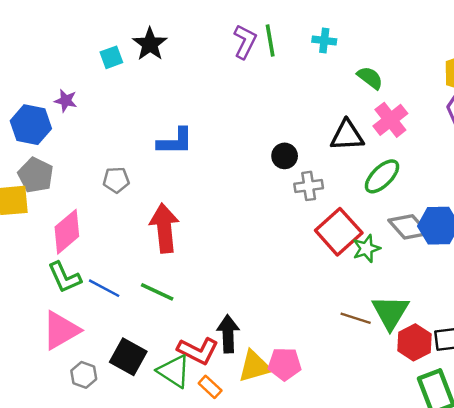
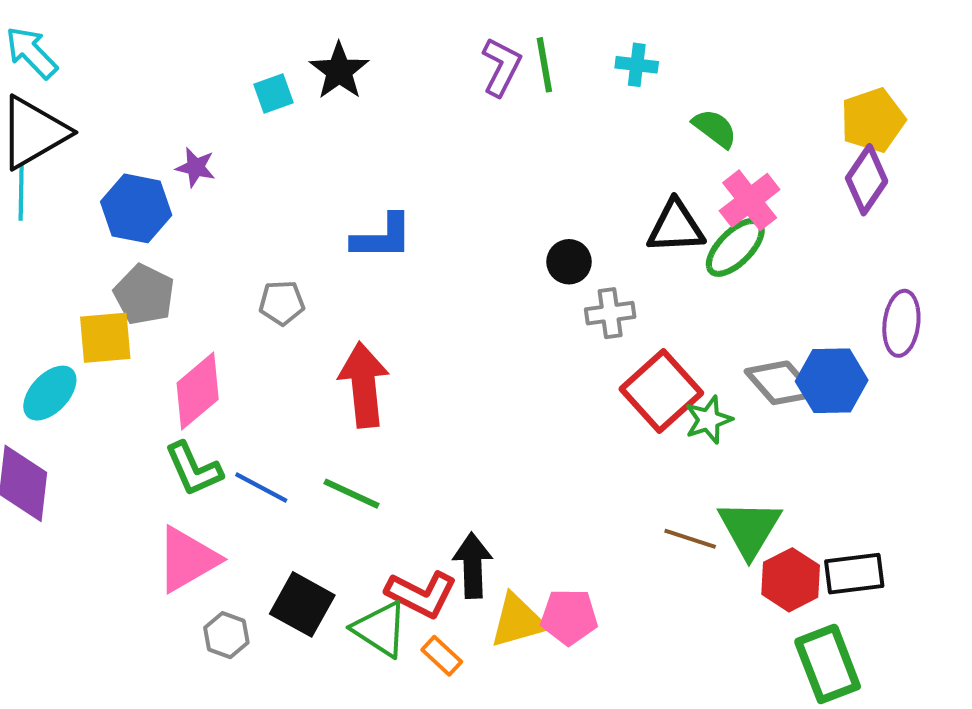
green ellipse: (382, 176) -> (735, 247), moved

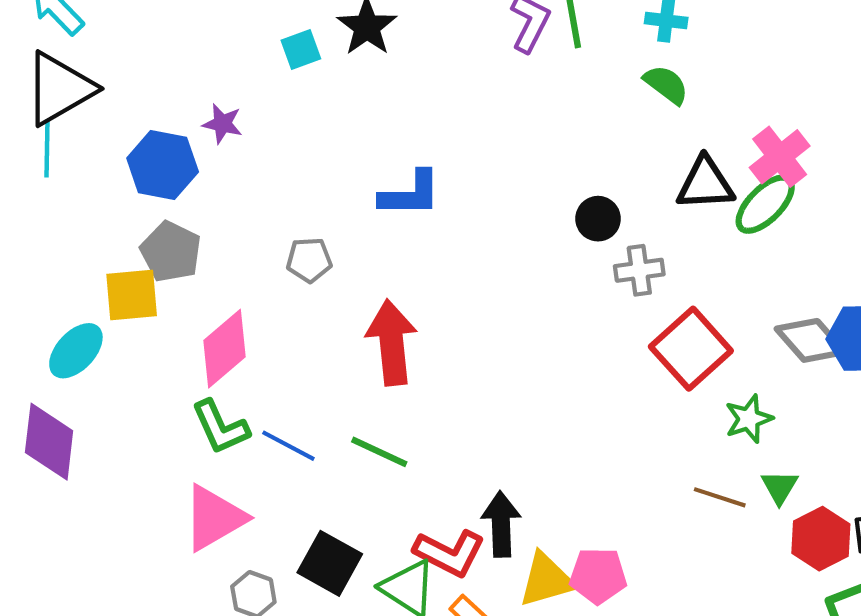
green semicircle: (715, 128) -> (666, 85), moved
green star: (709, 420) -> (749, 419), moved
green triangle: (750, 529) -> (780, 487), size x0.6

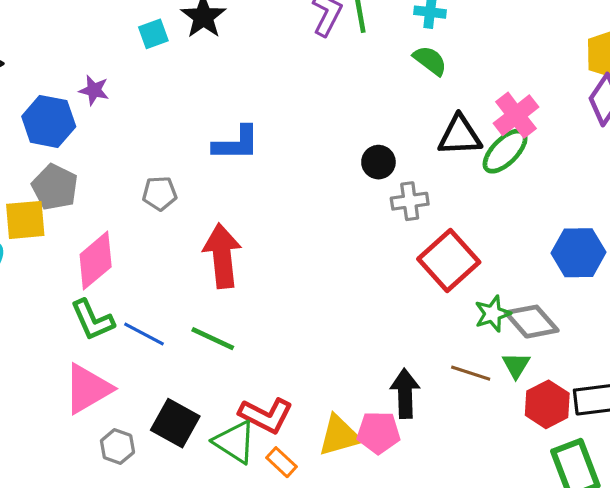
gray diamond: (811, 340) -> (532, 322), moved
black arrow: (501, 524) -> (405, 393), moved

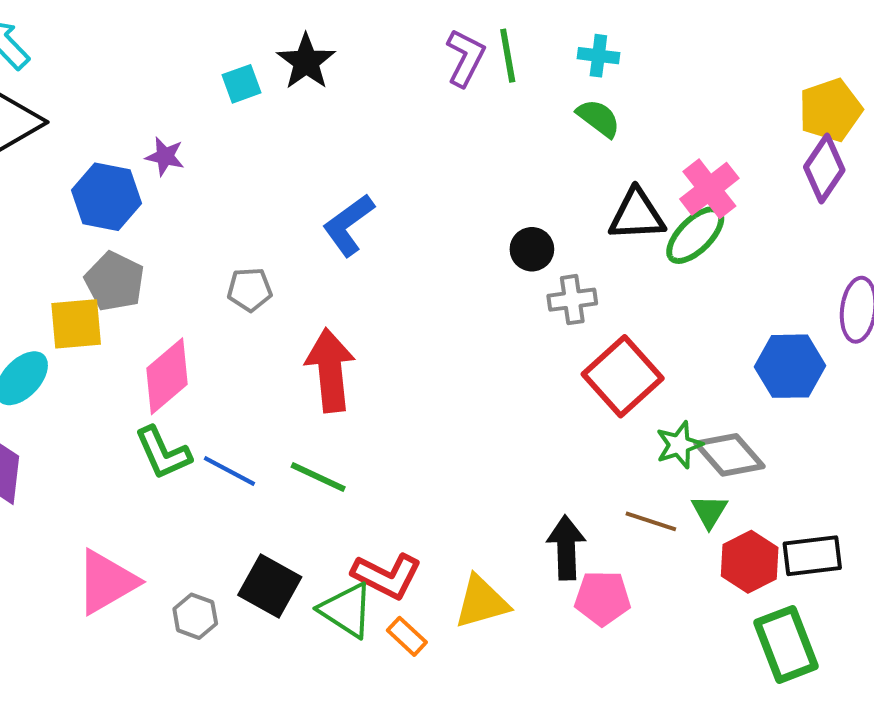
blue L-shape: (236, 143) -> (348, 225), turned 144
pink triangle: (88, 389) -> (106, 582), moved
pink pentagon: (378, 432) -> (602, 598), moved

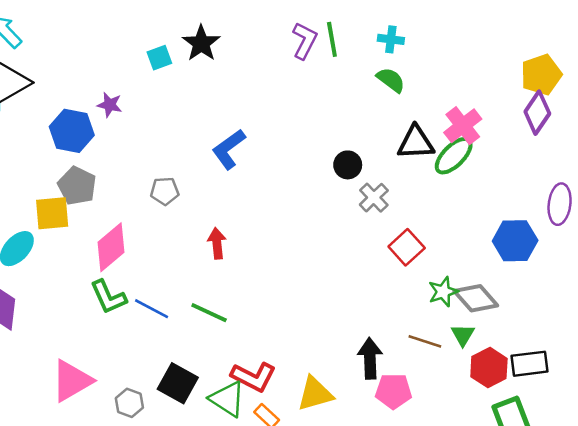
gray cross: (572, 300) -> (374, 198), turned -36
red arrow: (330, 370) -> (217, 243), size x0.6
red square: (623, 376) -> (407, 247), size x0.7

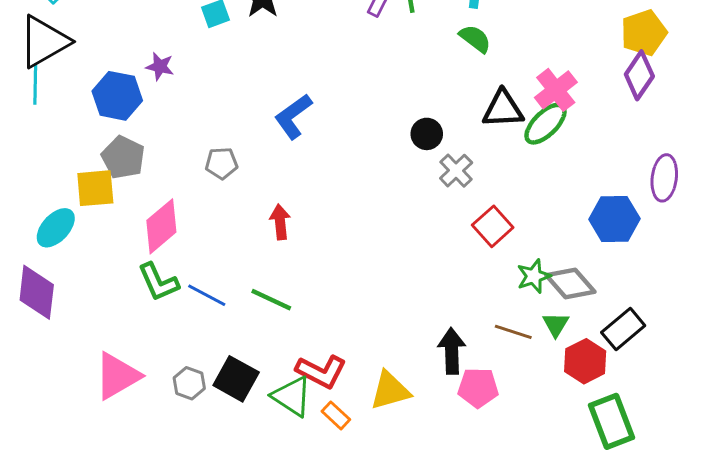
black rectangle: (529, 364) -> (623, 329), moved, turned -33
gray hexagon: (129, 403) -> (189, 383), moved

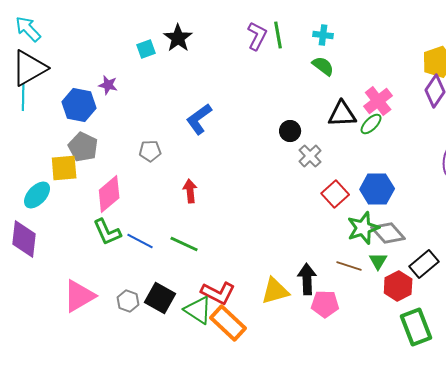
green ellipse: (546, 124) -> (371, 124), size x0.7
blue hexagon: (614, 219) -> (377, 189), moved
green star: (534, 276) -> (363, 228), size x1.4
yellow triangle: (390, 391) -> (275, 291), moved
orange rectangle: (336, 415) -> (228, 323), size x1.8

